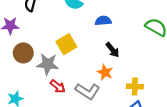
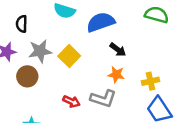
blue semicircle: (103, 21) -> (101, 22), size x1.6
gray star: (48, 64) -> (40, 51), moved

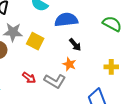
yellow square: (69, 56) -> (35, 41), turned -30
yellow cross: (150, 81) -> (111, 67), moved

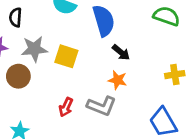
blue semicircle: (66, 20) -> (104, 21), turned 90
red arrow: (29, 78) -> (66, 107), turned 88

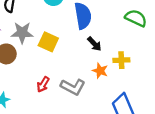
yellow cross: (175, 75) -> (121, 60), moved
orange star: (118, 80) -> (100, 71), moved

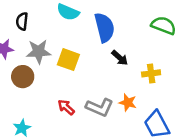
orange star: (100, 71) -> (128, 103), moved
red arrow: (43, 84) -> (66, 107), turned 105

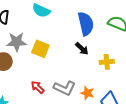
blue semicircle: (105, 27) -> (86, 24), moved
orange star: (128, 103) -> (87, 93), moved

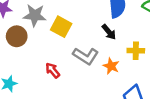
gray L-shape: (64, 88) -> (86, 56), moved
orange star: (87, 93) -> (111, 66), moved

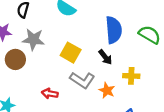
yellow square: (61, 27) -> (71, 53), moved
red arrow: (53, 70) -> (50, 94), turned -42

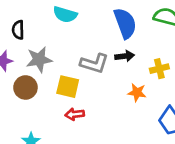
yellow square: (71, 53) -> (68, 87), moved
black arrow: (105, 57) -> (125, 56), turned -42
gray L-shape: (82, 80) -> (94, 63), moved

